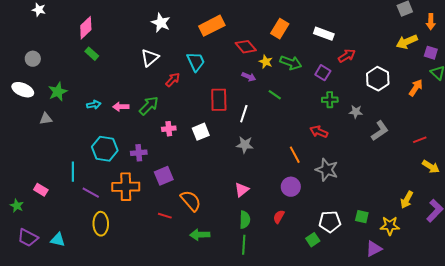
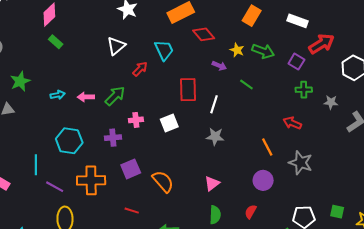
red diamond: (246, 47) -> (204, 34), moved
red arrow: (347, 56) -> (321, 44), size x1.4
purple cross: (139, 153) -> (113, 138), moved
orange semicircle: (191, 201) -> (163, 181), moved

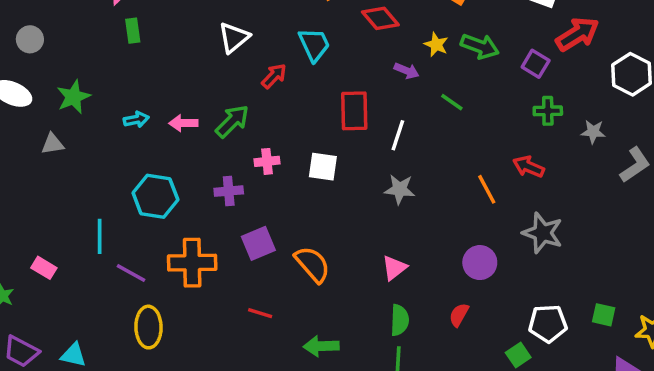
green rectangle: (56, 42) -> (133, 31), turned 40
white square: (169, 123) -> (323, 167), turned 30
orange line: (267, 147) -> (487, 189), moved

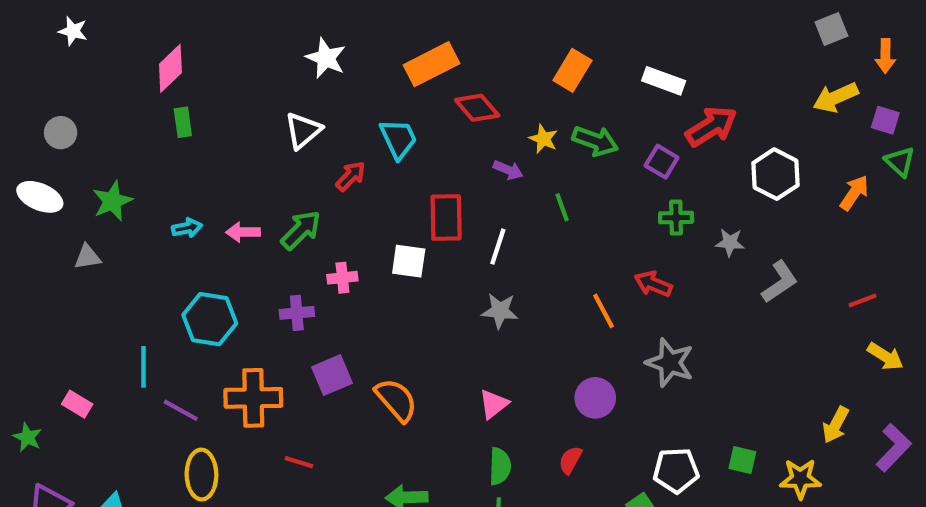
green line: (452, 102) -> (562, 207), turned 35
white square: (323, 167) -> (409, 261), moved
red line: (260, 313) -> (299, 462), moved

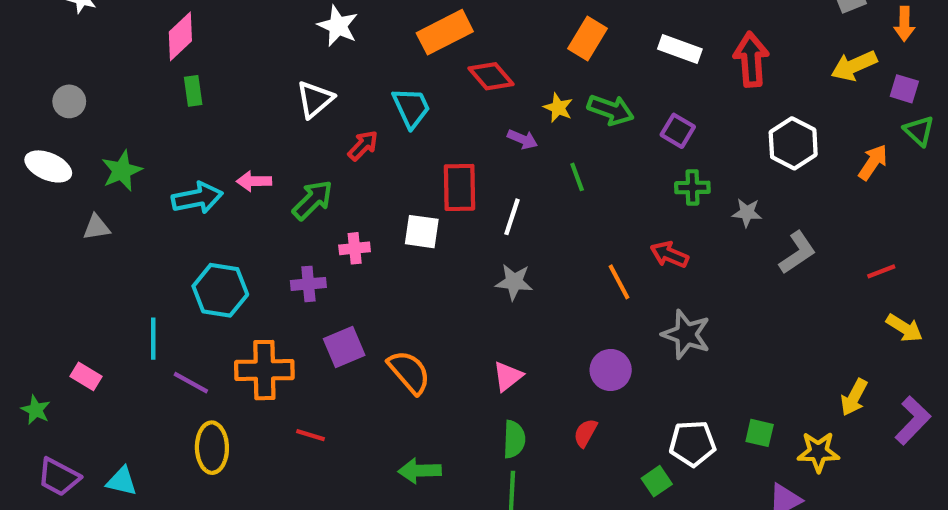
red arrow: (711, 126) -> (751, 59), moved, turned -62
cyan arrow: (187, 228) -> (197, 198), size x1.6
pink arrow: (243, 232) -> (254, 181), moved

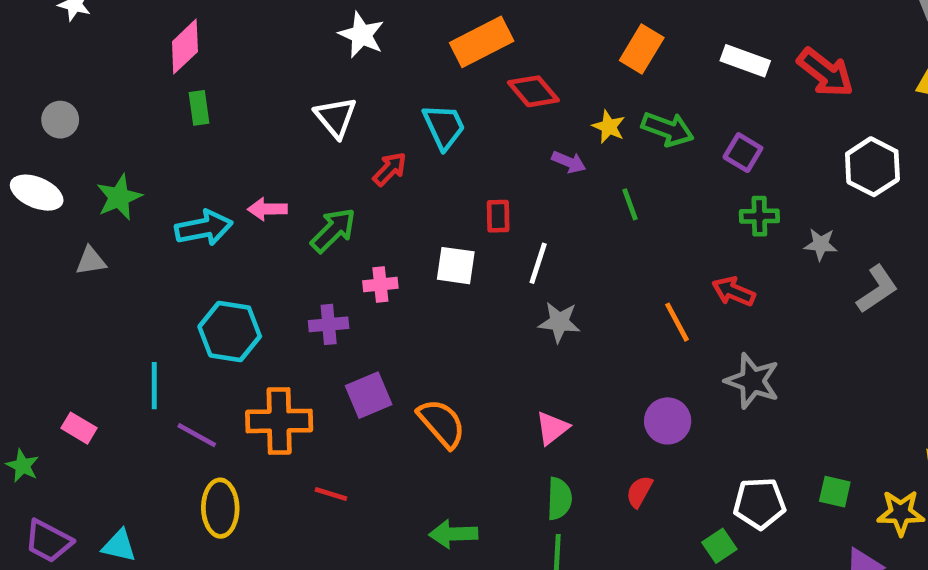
red arrow: (751, 59) -> (825, 73), turned 132
white triangle: (315, 99) -> (336, 117), turned -30
red rectangle: (460, 187) -> (498, 216), size x0.6
white line: (512, 217) -> (538, 263), moved

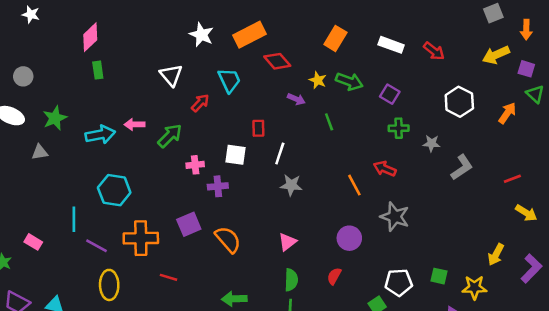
white star: (362, 35) -> (201, 35), moved
red arrow: (825, 73) -> (434, 51), size x0.7
purple cross: (329, 324) -> (218, 186), moved

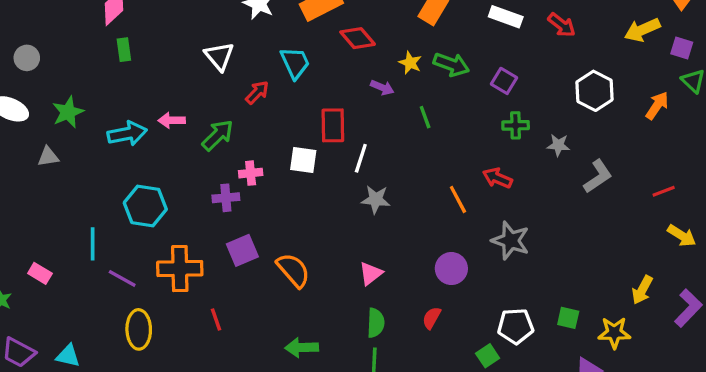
red rectangle: (258, 128) -> (333, 125), size x1.5
purple cross: (218, 186) -> (226, 198), moved
red line: (169, 277) -> (216, 320), turned 54

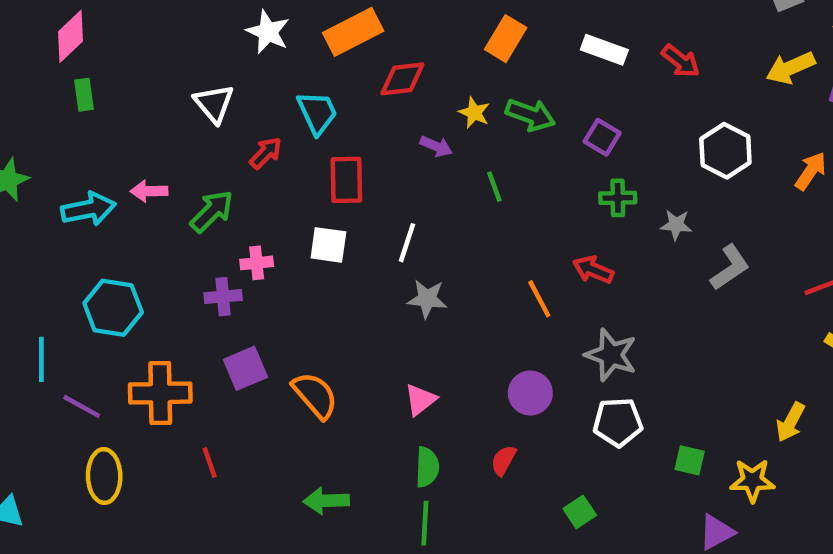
red diamond: (358, 38) -> (402, 79), turned -56
red rectangle: (333, 125) -> (346, 180), moved
white pentagon: (516, 326) -> (618, 422), moved

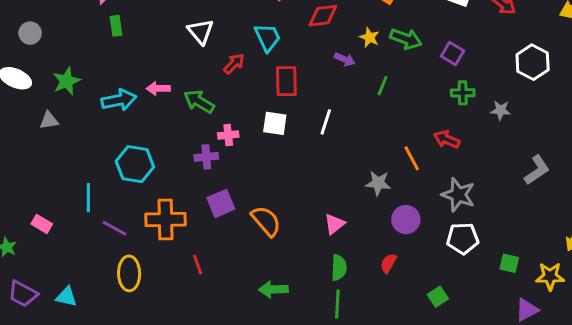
green line: (494, 187) -> (383, 86), turned 42
green arrow: (212, 211) -> (199, 102), turned -104
gray L-shape: (730, 267) -> (537, 170), moved
gray star: (427, 299) -> (378, 183), moved

